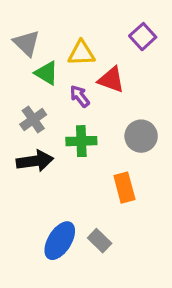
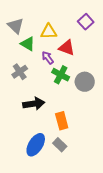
green cross: (81, 141) -> (61, 75), moved, turned 30
black arrow: (35, 161) -> (34, 104), moved
orange rectangle: (124, 188) -> (62, 121), moved

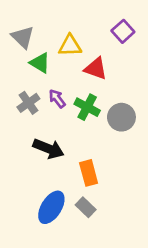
purple arrow: (48, 58) -> (57, 99), moved
black arrow: (34, 104) -> (49, 149), turned 30

